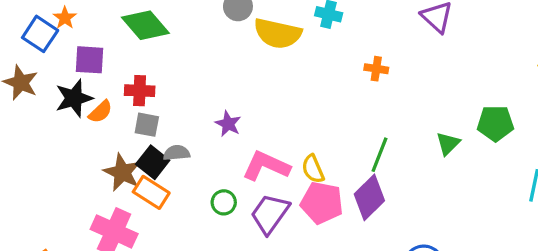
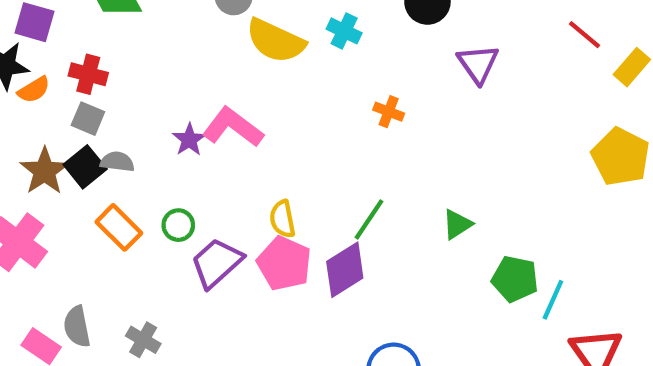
green pentagon: (495, 123) -> (515, 279), moved
pink L-shape: (266, 166) -> (233, 127), moved
orange rectangle: (151, 192) -> (119, 227), moved
green circle: (224, 202) -> (178, 225), moved

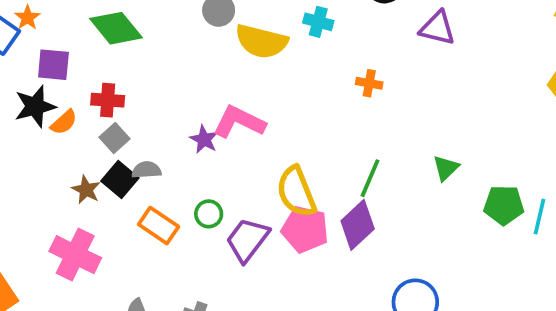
purple triangle: (478, 64) -> (437, 28), turned -30
gray square: (88, 119) -> (114, 138), turned 36
brown star: (44, 171) -> (86, 190), size x0.7
yellow semicircle: (282, 219) -> (296, 192), size x1.6

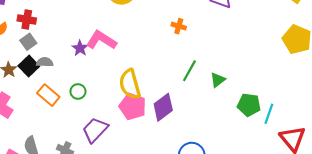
green line: (370, 178) -> (189, 71), moved
purple trapezoid: (247, 240) -> (95, 130), moved

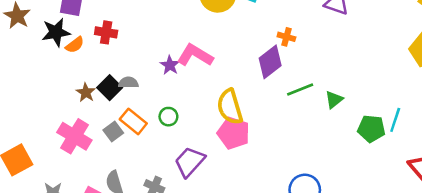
gray square: (28, 42) -> (113, 131), moved
green line: (189, 71) -> (300, 89), turned 40
purple diamond: (163, 107) -> (270, 62), moved
cyan line: (269, 114) -> (395, 120), moved

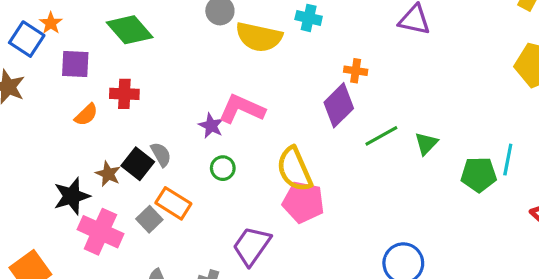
black star: (56, 32) -> (72, 196), moved
gray semicircle: (128, 83) -> (161, 154), turned 66
green circle: (168, 117) -> (223, 168), moved

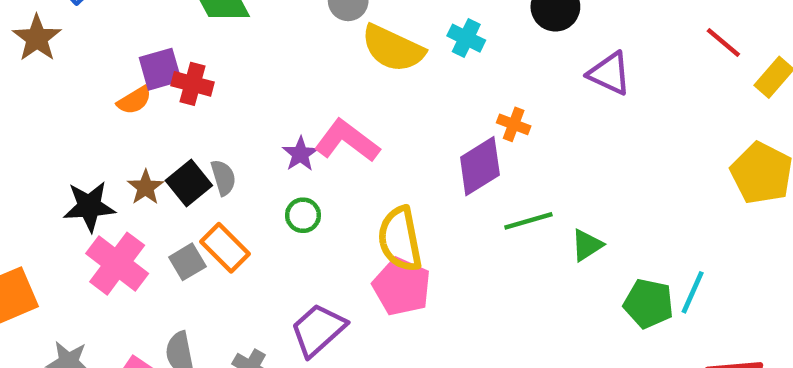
purple square: (75, 64) -> (160, 69), moved, turned -32

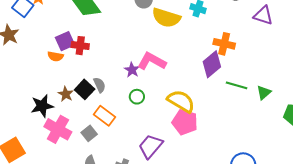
orange semicircle: (134, 100) -> (56, 56), turned 49
orange cross: (514, 124) -> (224, 44), size x1.5
green line: (528, 221) -> (237, 85), turned 40
yellow semicircle: (400, 239) -> (181, 101), turned 140
gray square: (187, 262) -> (89, 133), moved

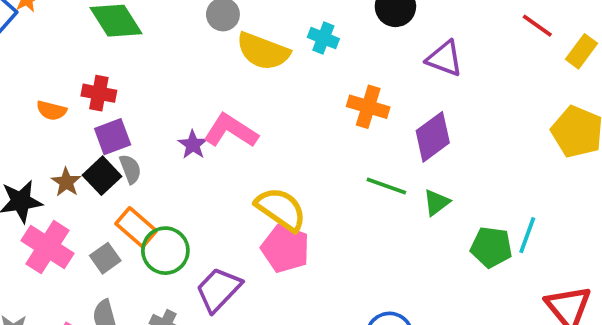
purple square: (65, 41) -> (113, 137), moved
purple diamond: (212, 64) -> (433, 137), moved
green circle: (137, 97) -> (165, 251), moved, size x1.6

